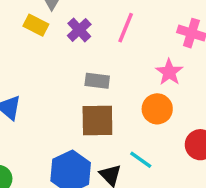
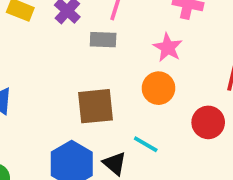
gray rectangle: (97, 81) -> (103, 40), moved

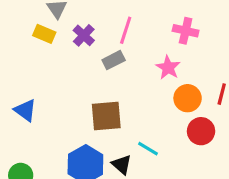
gray rectangle: (103, 40) -> (114, 60), turned -30
orange circle: (158, 88) -> (188, 98), moved

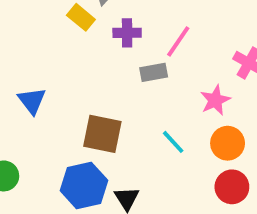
purple cross: (84, 35) -> (127, 33), turned 30
brown square: (106, 116) -> (102, 134), moved
cyan line: (148, 149) -> (173, 142), moved

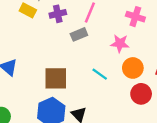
pink star: (215, 100) -> (120, 43), turned -30

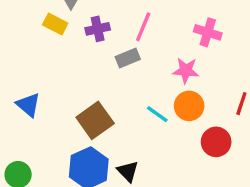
orange circle: (133, 68) -> (189, 106), moved
brown square: (56, 78) -> (95, 120), turned -35

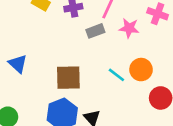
pink star: (186, 71) -> (129, 28), moved
brown square: (95, 120) -> (68, 78), turned 32

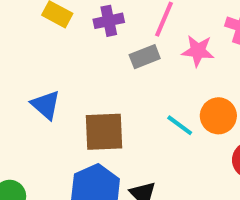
blue triangle: (18, 64) -> (46, 105), moved

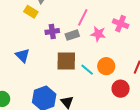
purple cross: (109, 21) -> (52, 31), moved
brown square: (104, 132) -> (66, 61), moved

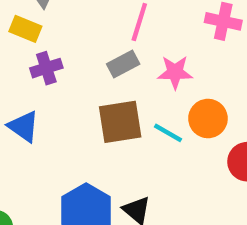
purple cross: (52, 31) -> (46, 68), moved
pink star: (98, 34) -> (175, 72), moved

